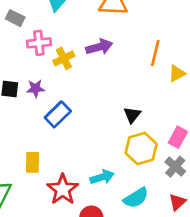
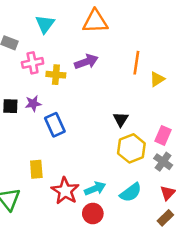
yellow cross: (64, 58) -> (56, 75), turned 36
blue rectangle: (58, 114) -> (55, 125), turned -65
cyan arrow: (102, 177) -> (95, 189), moved

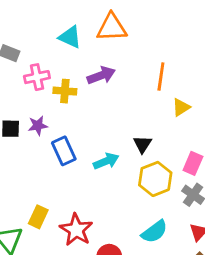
cyan triangle: (45, 24) -> (70, 37), moved, turned -42
yellow triangle: (157, 79) -> (181, 107), moved
yellow rectangle: (36, 169) -> (38, 217), moved, turned 30
cyan arrow: (95, 189) -> (106, 161), moved

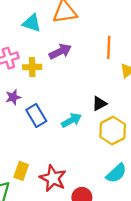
black triangle: (142, 144) -> (99, 104), turned 35

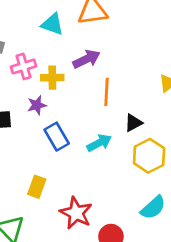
orange line: (109, 47) -> (106, 92), moved
purple star: (13, 97) -> (37, 105), moved
yellow rectangle: (21, 171) -> (37, 187), moved

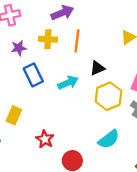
yellow cross: (52, 78) -> (48, 39), moved
red star: (76, 213) -> (45, 139), size x0.7

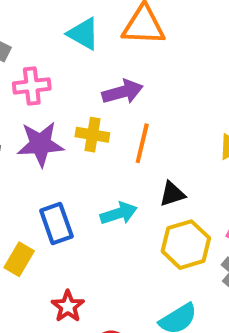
purple star: (19, 48) -> (40, 144), size x1.6
blue rectangle: (33, 75) -> (56, 223), moved

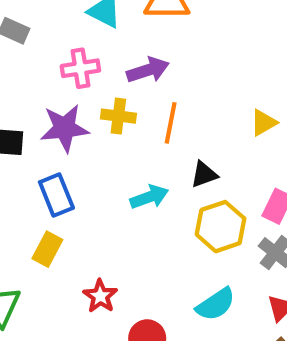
pink cross: (32, 86) -> (80, 68), moved
blue rectangle: (56, 223) -> (56, 195), moved

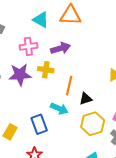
orange line: (171, 123) -> (69, 86), moved
blue rectangle: (56, 195) -> (39, 124), moved
cyan arrow: (149, 197) -> (59, 109), turned 42

